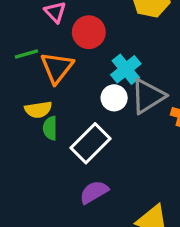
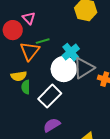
red circle: (89, 32) -> (13, 30), moved
green line: (27, 54) -> (43, 41), moved
white circle: (114, 98) -> (64, 69), size x1.6

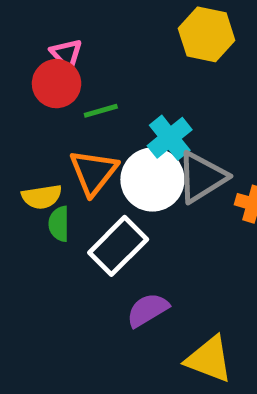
red circle: (13, 30) -> (57, 84), moved
orange triangle: (30, 51) -> (93, 172), moved
purple semicircle: (52, 125) -> (148, 310), moved

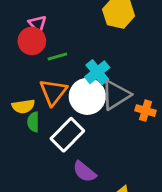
purple semicircle: (148, 310) -> (84, 172), turned -110

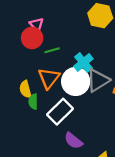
yellow semicircle: (23, 106) -> (25, 89), turned 84

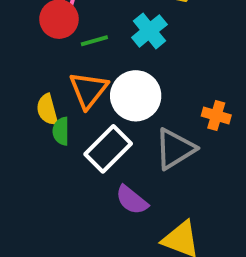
cyan cross: (83, 63) -> (149, 31), moved
gray triangle: (98, 80) -> (175, 149), moved

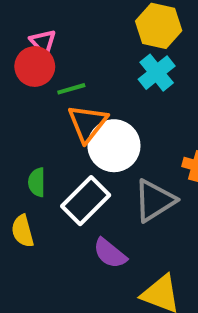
cyan cross: (149, 31) -> (157, 73), moved
orange triangle: (88, 90) -> (88, 123), moved
yellow semicircle: (47, 110) -> (23, 231), moved

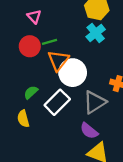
red circle: (35, 66) -> (30, 46), moved
green semicircle: (37, 182) -> (31, 92), turned 48
purple semicircle: (110, 253) -> (89, 131), moved

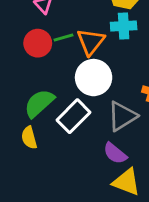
cyan cross: (96, 33) -> (124, 26), turned 36
orange triangle: (58, 60) -> (91, 42), moved
green semicircle: (31, 92) -> (39, 103), size x1.6

